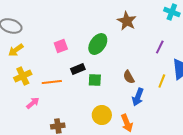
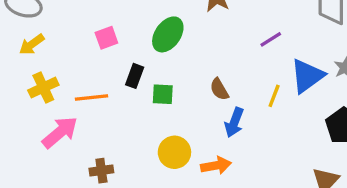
purple line: (160, 47) -> (271, 39), turned 32
black rectangle: (78, 69) -> (135, 76), turned -48
pink arrow: (33, 103) -> (60, 132), size x1.6
orange arrow: (127, 123) -> (216, 166), turned -78

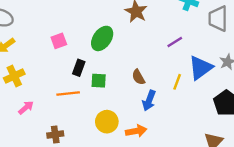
orange line: (91, 98) -> (68, 94), moved
pink arrow: (60, 132) -> (26, 108), size x0.6

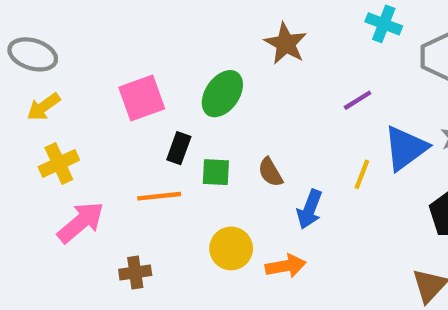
pink square: (59, 41) -> (142, 98), size x1.5
brown semicircle: (138, 77) -> (270, 172), moved
pink arrow: (26, 108) -> (81, 222), size x1.6

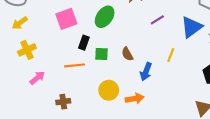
purple line: (358, 100) -> (157, 20), moved
blue triangle: (406, 148) -> (191, 27), moved
pink arrow: (81, 222) -> (37, 78), size x0.7

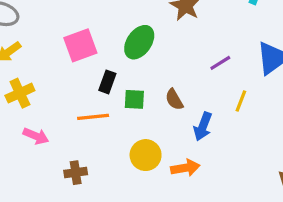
purple line: (157, 20) -> (220, 63), moved
pink arrow: (37, 78) -> (36, 136), turned 63

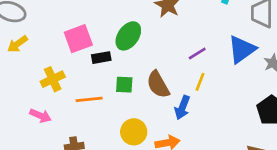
black rectangle: (107, 82) -> (101, 58), moved, turned 60
yellow cross: (20, 93) -> (53, 79), moved
brown semicircle: (174, 99) -> (158, 85), size x1.5
yellow line: (241, 101) -> (200, 82), moved

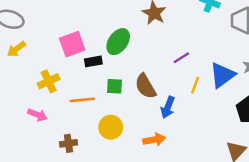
blue triangle: (242, 49) -> (222, 75), moved
yellow line: (200, 82) -> (195, 85), moved
yellow circle: (134, 132) -> (111, 127), moved

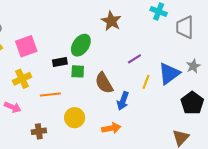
pink square: (72, 44) -> (26, 46), moved
green square: (114, 86) -> (78, 71), moved

